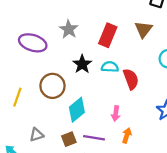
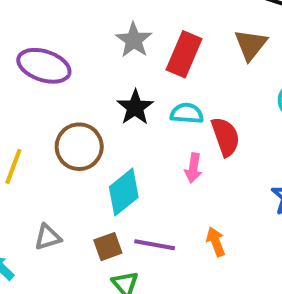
gray star: (69, 29) -> (134, 40), moved
pink arrow: (116, 114) -> (193, 168), moved
orange arrow: (127, 135) -> (216, 242), turned -40

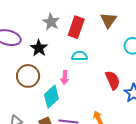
black star: (135, 107) -> (39, 48), moved
red semicircle: (225, 137) -> (113, 80), moved
pink arrow: (193, 168) -> (65, 77), moved

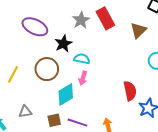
red rectangle: (76, 27) -> (105, 18), moved, turned -60
cyan semicircle: (80, 56) -> (82, 59), moved

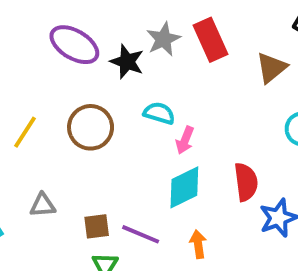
black star: (63, 44) -> (127, 62), moved, turned -30
pink arrow: (83, 78) -> (185, 140), moved
cyan diamond: (66, 95) -> (184, 187), moved

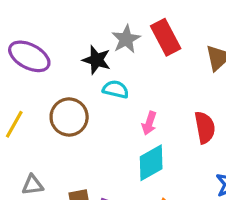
purple ellipse: (74, 45) -> (29, 56), moved
cyan semicircle: (159, 113) -> (116, 89), moved
red semicircle: (246, 182) -> (205, 127), moved

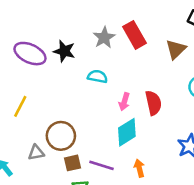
black star: (96, 60) -> (64, 51), moved
brown circle: (69, 117) -> (61, 136), moved
red semicircle: (205, 127) -> (153, 103), moved

